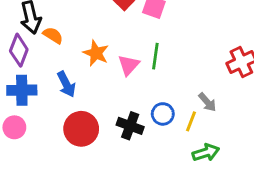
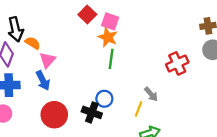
orange star: (96, 53) -> (108, 37), moved
pink triangle: (129, 65) -> (47, 60), moved
blue circle: (163, 114) -> (104, 99), moved

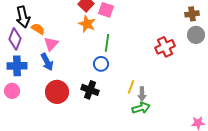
orange star: (108, 37) -> (87, 24), moved
gray arrow: (151, 94) -> (142, 94), moved, turned 40
blue circle: (104, 99) -> (101, 64), moved

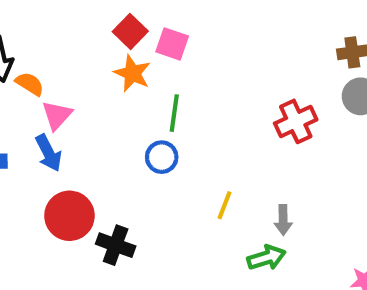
black cross: (90, 90) -> (116, 245), moved
gray arrow: (142, 94) -> (283, 220), moved
green arrow: (141, 108) -> (266, 258), moved

